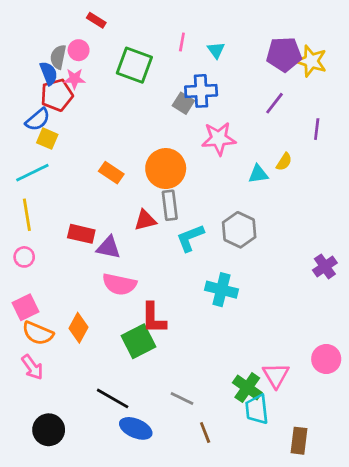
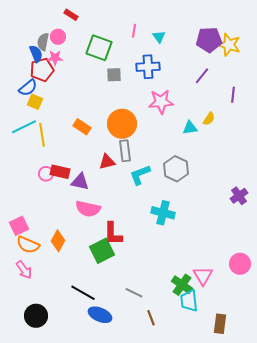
gray square: (183, 103) -> (114, 75), moved, turned -35
yellow line: (27, 215) -> (42, 135), moved
pink circle: (24, 257) -> (46, 174), moved

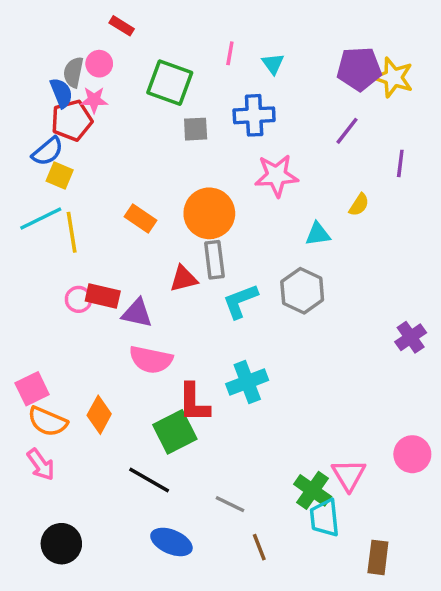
cyan triangle: (190, 128) -> (318, 234), moved
cyan cross: (163, 213) -> (247, 382), moved, turned -35
black line: (83, 293) -> (149, 480), moved

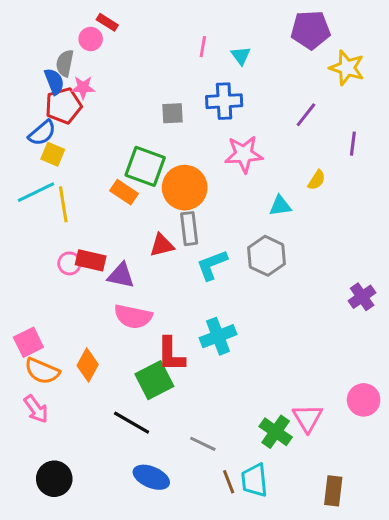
pink circle: (99, 64) -> (91, 39), moved
purple pentagon: (359, 69) -> (311, 30), moved
green square: (170, 83) -> (145, 166), moved
cyan trapezoid: (325, 518) -> (254, 480), moved

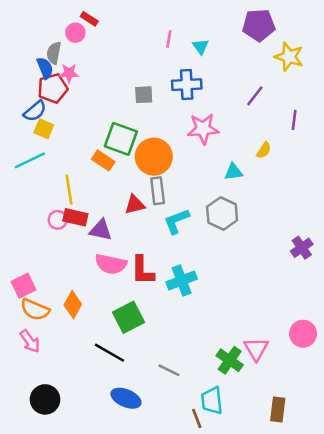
yellow line: (63, 204) -> (69, 189), moved
red L-shape: (171, 354) -> (142, 270), moved
brown line: (229, 482) -> (197, 418), moved

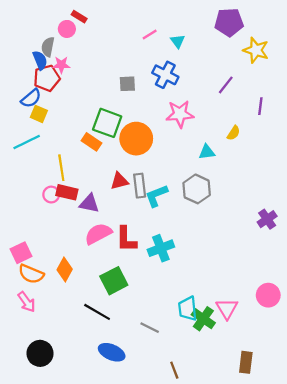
pink line: (169, 39) -> (150, 35), turned 48
blue cross: (187, 85) -> (165, 75), turned 30
gray rectangle: (158, 191) -> (140, 186), moved
pink semicircle: (111, 264) -> (98, 234), turned 140
cyan trapezoid: (212, 401) -> (188, 309), moved

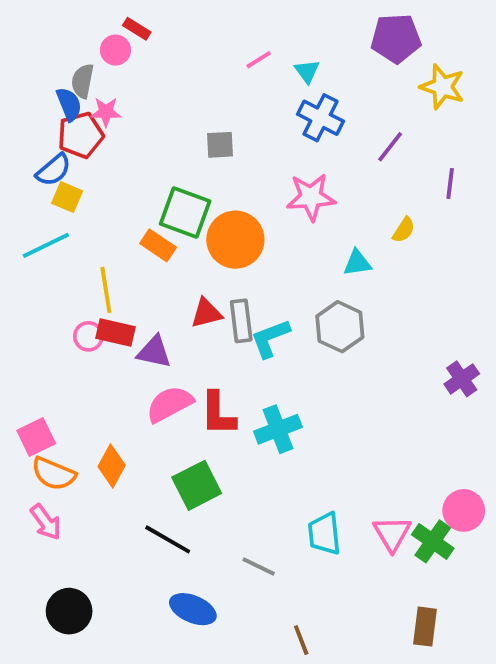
blue cross: (165, 75) -> (321, 118), moved
green cross: (203, 319) -> (433, 541), moved

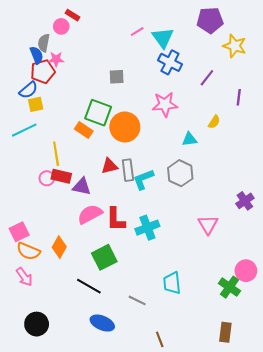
cyan triangle: (307, 71) -> (163, 38), size x1.6
yellow square: (67, 197) -> (36, 104), turned -35
pink triangle: (392, 534) -> (208, 224), moved

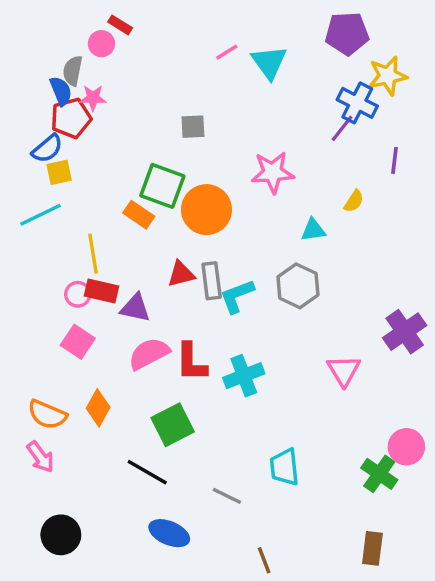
yellow star: (235, 46) -> (388, 76), turned -30
blue cross: (170, 62) -> (357, 103), moved
purple cross: (245, 201) -> (405, 332), size x1.4
pink square: (19, 232) -> (78, 342), moved, turned -30

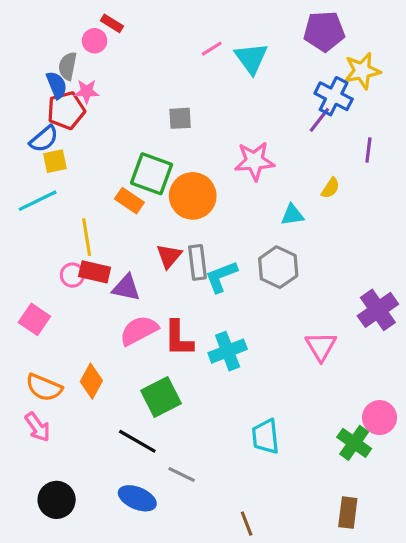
red triangle: (181, 274) -> (169, 256), turned -36
pink square: (78, 342) -> (34, 319), moved
gray line: (227, 496) -> (182, 475), moved
blue ellipse: (169, 533) -> (137, 498), moved

